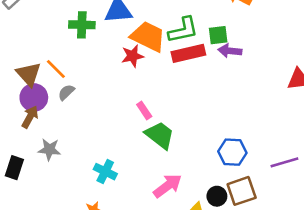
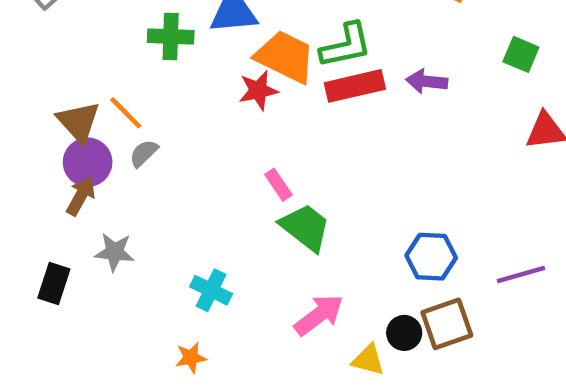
green square: (218, 35) -> (521, 54), moved, turned 30

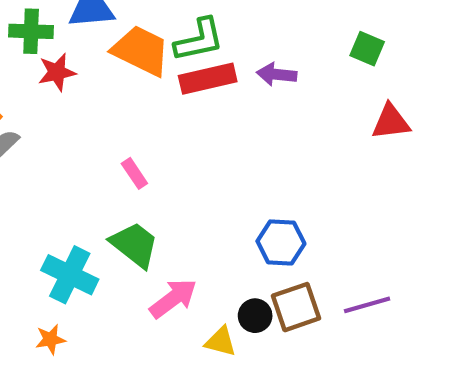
red star: (258, 90) -> (57, 72), moved
green trapezoid: (305, 227) -> (134, 245), moved
purple line: (521, 275) -> (367, 305), moved
cyan cross: (211, 290) -> (70, 275), size x1.4

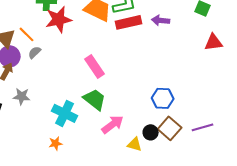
red star: (57, 72) -> (59, 19), size x1.5
pink rectangle: (134, 173) -> (95, 66), size x1.6
brown square: (296, 307) -> (170, 128), turned -30

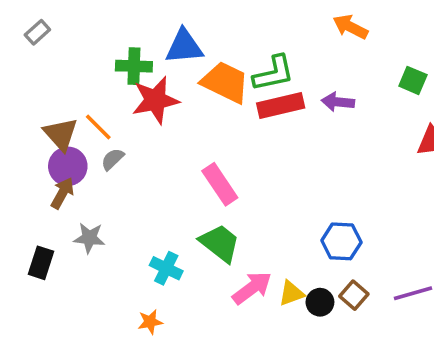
cyan cross: (65, 113) -> (166, 268), size x0.7
brown square: (170, 128) -> (354, 295), size x0.7
yellow triangle: (135, 144) -> (291, 293), moved, turned -35

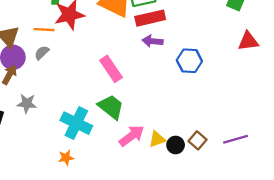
purple arrow: (338, 102) -> (152, 41), moved
orange line: (98, 127) -> (44, 30), moved, turned -42
blue hexagon: (341, 241) -> (189, 61), moved
cyan cross: (166, 268) -> (76, 123), size x1.5

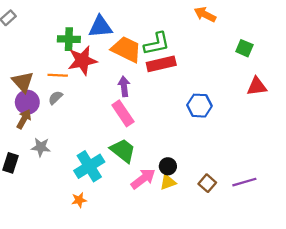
purple arrow: (152, 41) -> (124, 86), moved, turned 78
cyan cross: (76, 123) -> (89, 166), turned 32
black circle: (176, 145) -> (168, 166), moved

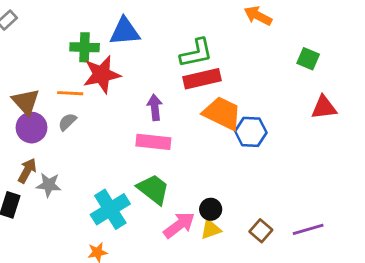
orange trapezoid: (126, 49) -> (222, 113), moved
pink rectangle: (123, 113) -> (153, 142), turned -50
brown arrow: (24, 119) -> (27, 171), moved

